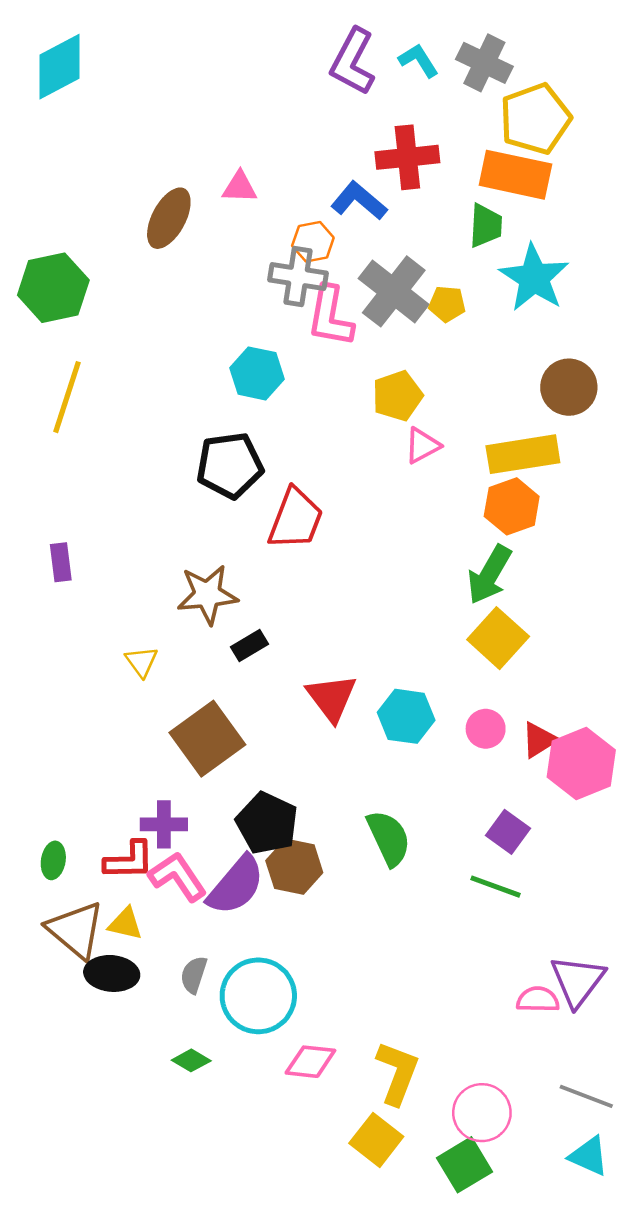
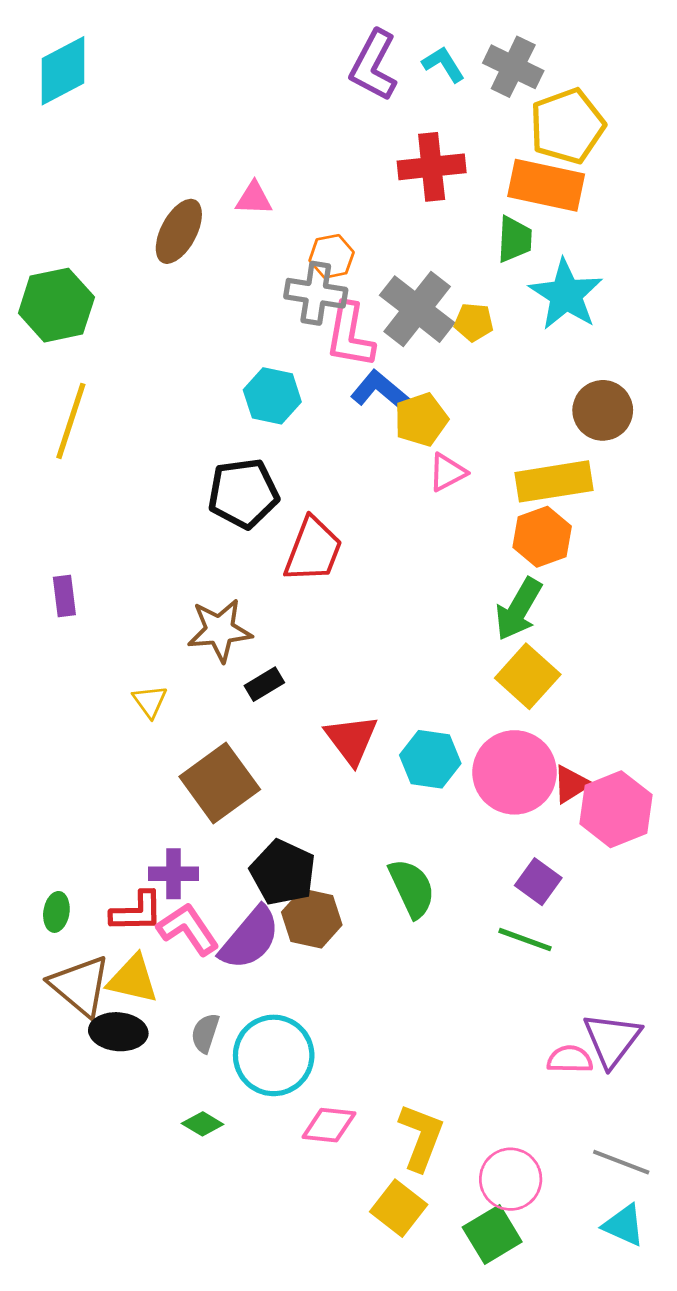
blue L-shape: (359, 201) -> (380, 391), moved
pink circle: (486, 729) -> (515, 772), size x2.0
yellow triangle: (125, 924) -> (133, 979), size x1.4

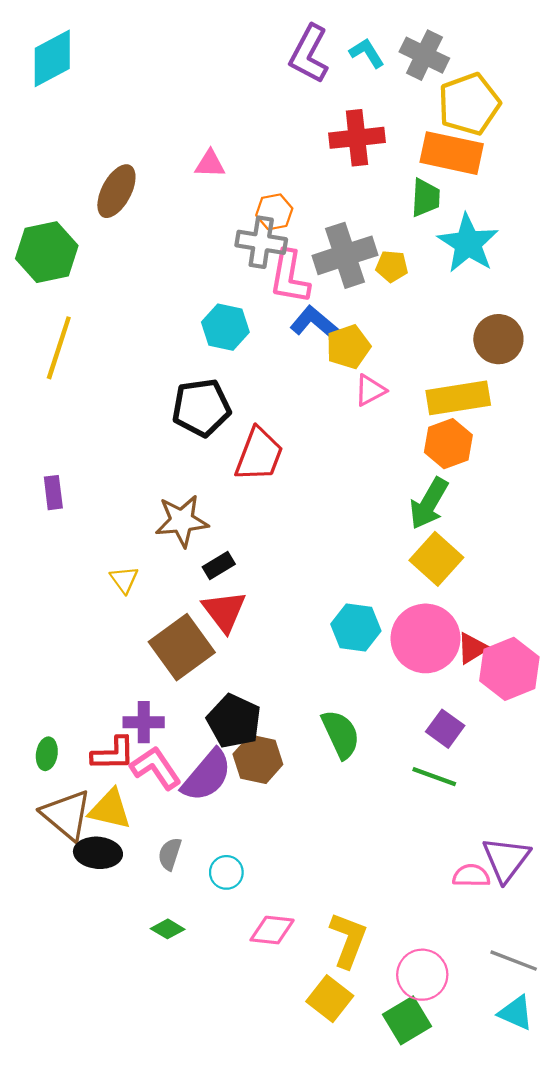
brown ellipse: (179, 231) -> (116, 191), moved
gray cross: (417, 309) -> (345, 255), turned 34
red triangle: (351, 739) -> (224, 611), moved
cyan circle: (274, 1055) -> (226, 872), size x0.5

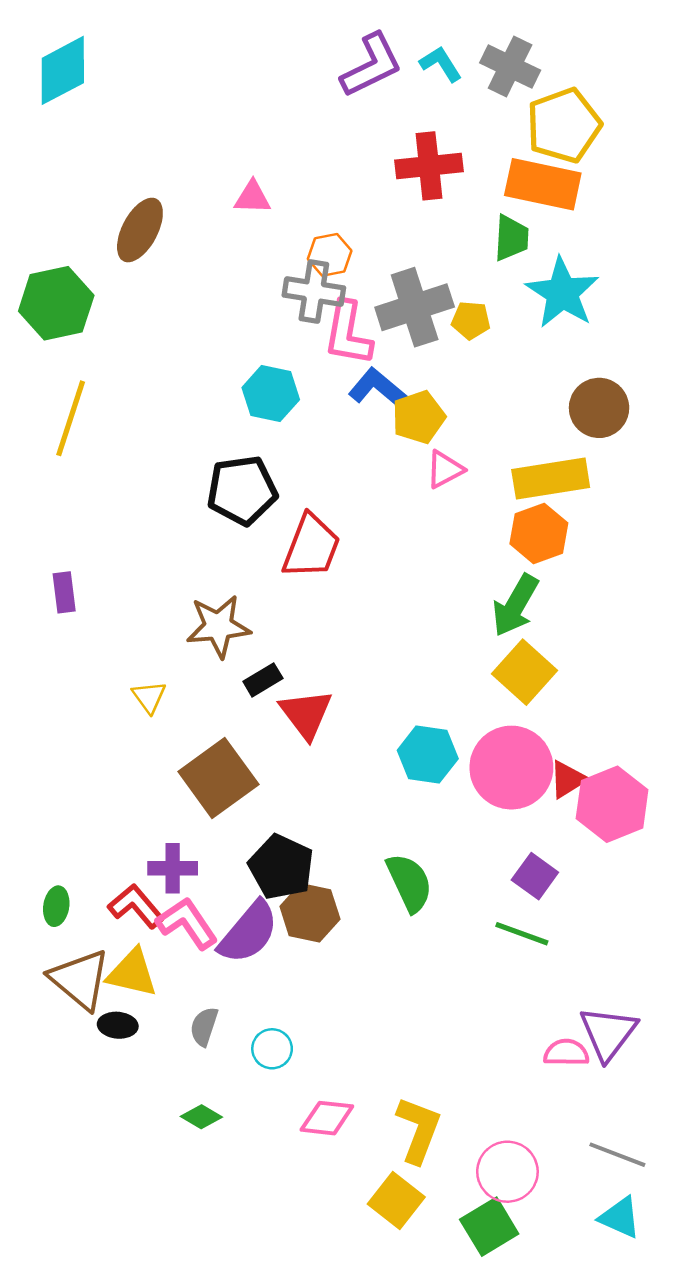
purple L-shape: (309, 54) -> (371, 65), turned -144
red triangle: (224, 611) -> (306, 714), moved
red L-shape: (113, 754) -> (136, 906), turned -129
black ellipse: (98, 853) -> (118, 1025), size x0.7

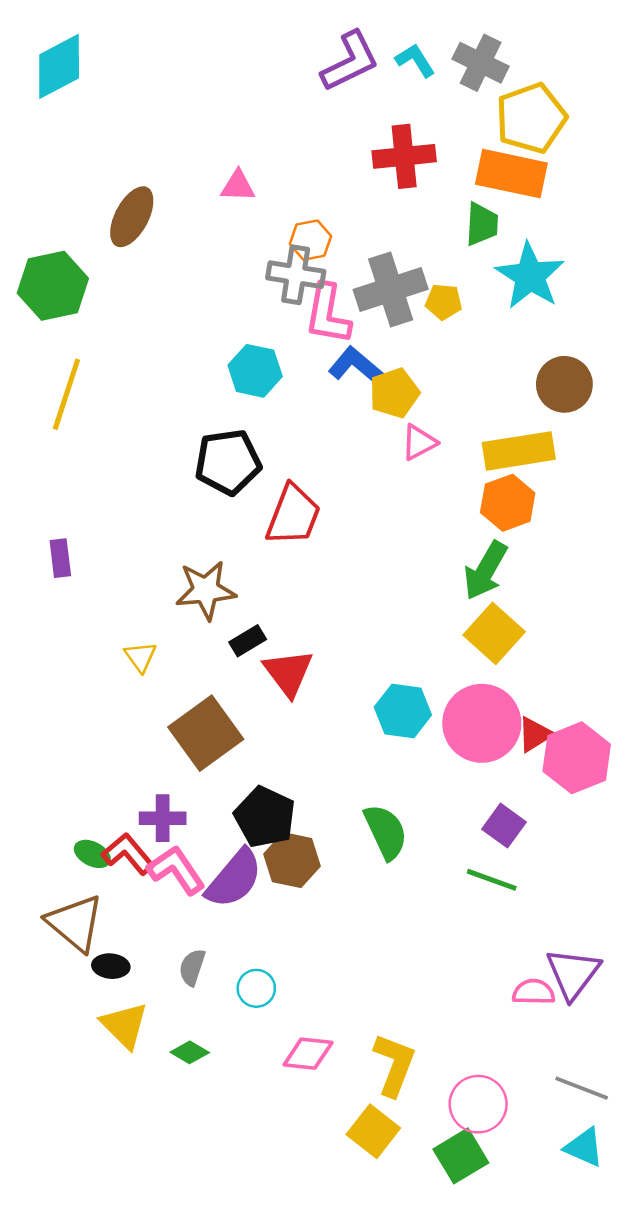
green ellipse: (56, 906) -> (92, 854), moved, turned -72
yellow triangle: (132, 973) -> (124, 1025), moved, turned 32

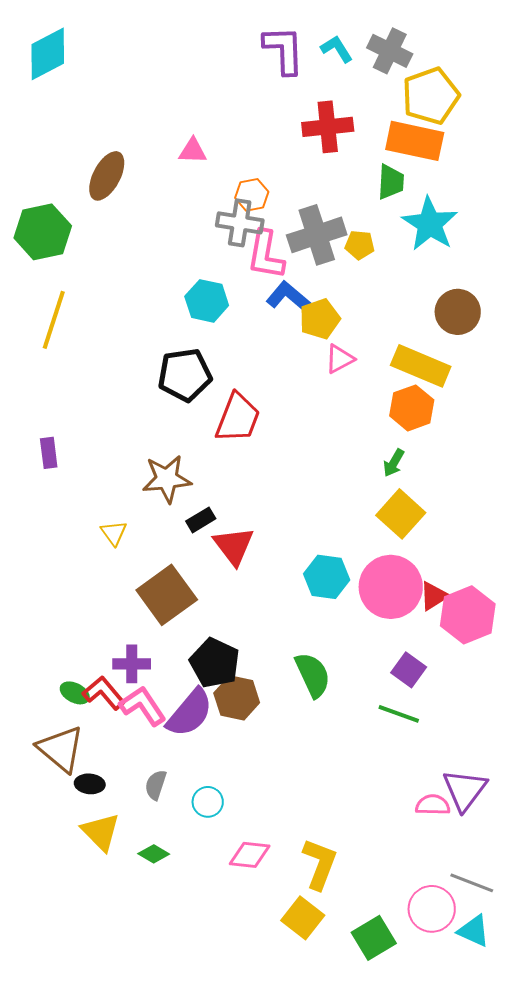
purple L-shape: (350, 61) -> (284, 50), turned -66
yellow rectangle: (519, 451) -> (421, 366), turned 32
green arrow: (486, 570) -> (394, 463), size x0.6
pink circle: (478, 1104) -> (432, 909), moved

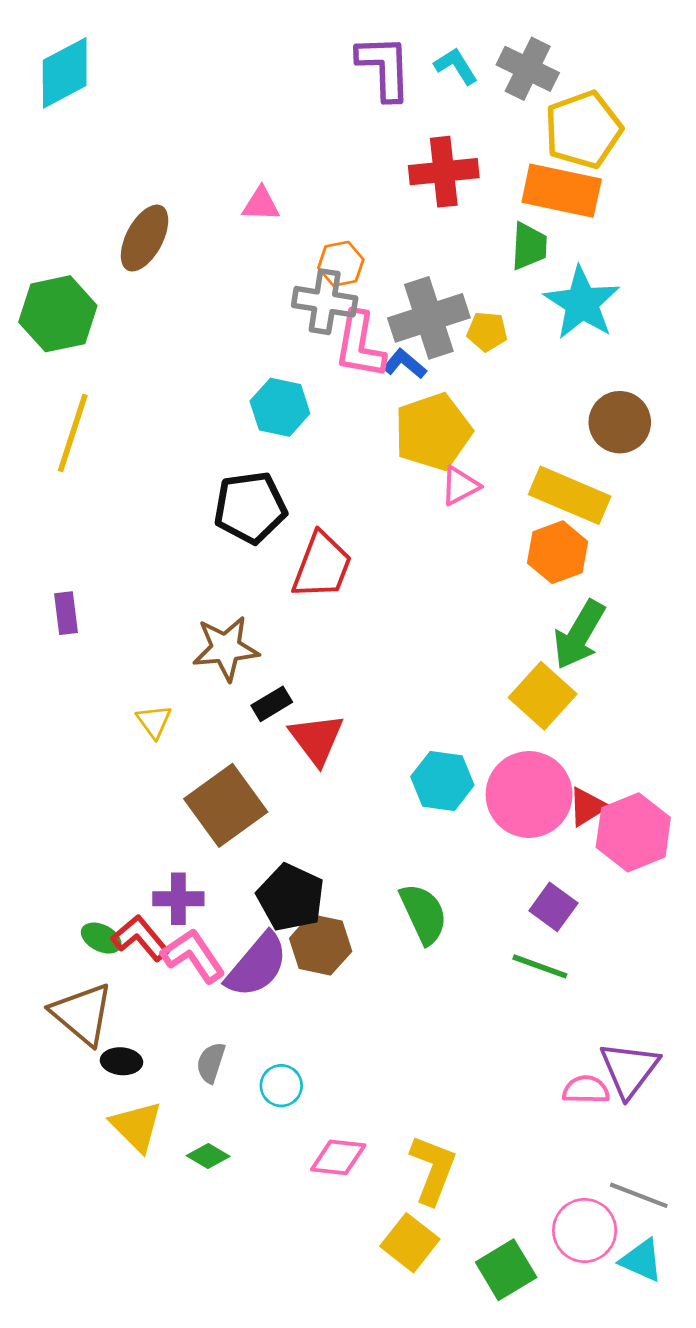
blue L-shape: (289, 297) -> (404, 364), moved, size x0.7
yellow pentagon: (320, 319) -> (433, 432), size x1.4
green arrow: (394, 463) -> (579, 635), moved, size x1.8

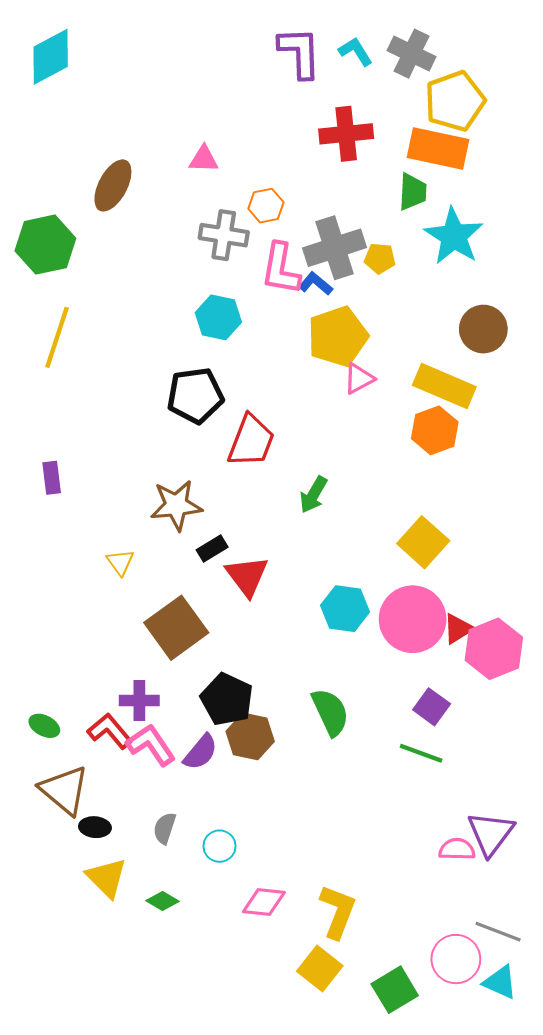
gray cross: (325, 302) -> (224, 235), moved
green arrow: (579, 635) -> (313, 495), moved, size x0.7
green ellipse: (101, 938) -> (44, 726), moved
purple semicircle: (257, 965) -> (200, 752), size x0.7

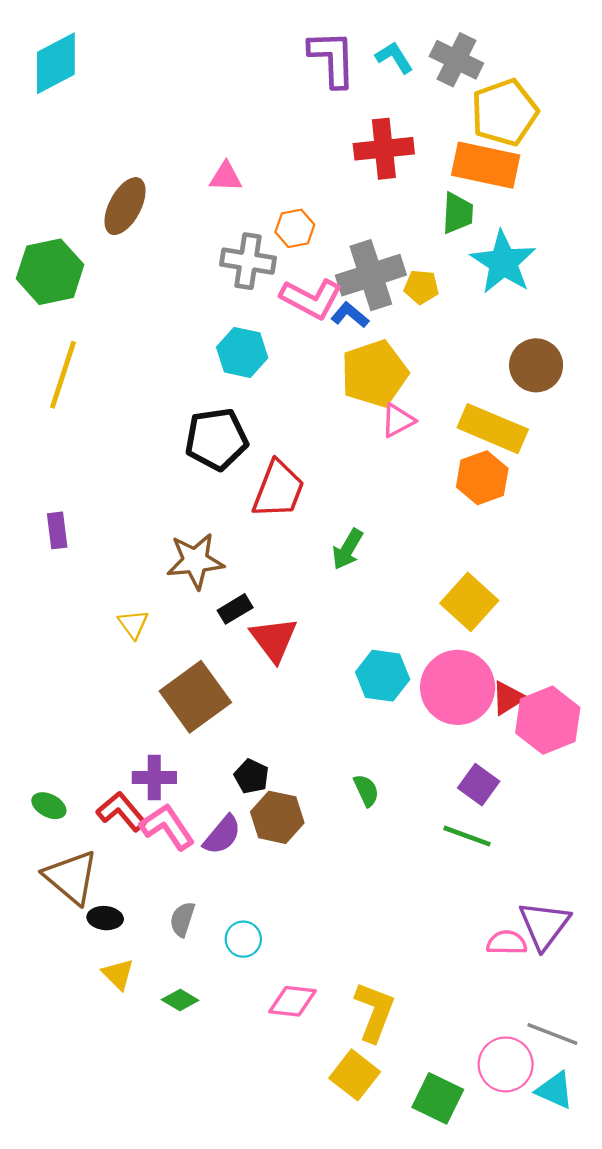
pink L-shape: (281, 269) -> (311, 299), turned -72
black pentagon: (227, 699) -> (251, 776), size x0.6
green semicircle: (330, 712) -> (366, 790), size x0.6
yellow triangle: (107, 878) -> (118, 974), size x0.7
green square: (395, 990) -> (438, 1098), turned -33

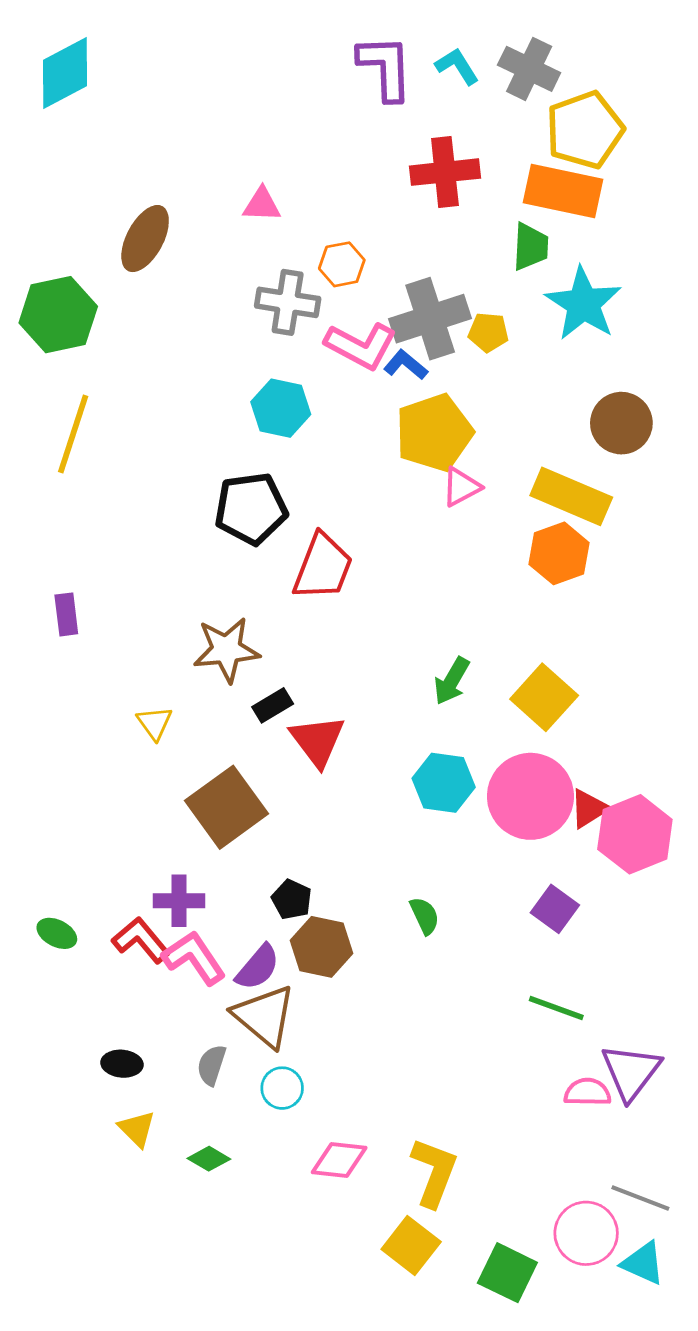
green arrow: (348, 549) -> (452, 681), moved
green line: (467, 836) -> (556, 1008), moved
brown triangle: (71, 877) -> (264, 1016), moved

